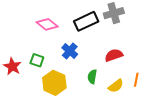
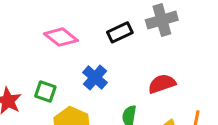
black rectangle: (86, 21) -> (120, 32), size x0.7

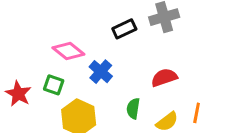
pink diamond: (61, 37) -> (68, 51), moved

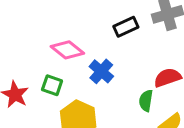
green semicircle: (133, 108) -> (146, 101), moved

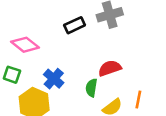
blue cross: (101, 71) -> (54, 79), moved

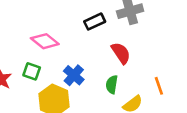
red semicircle: (110, 68) -> (121, 53), moved, turned 75
orange line: (138, 99) -> (159, 86), moved, turned -30

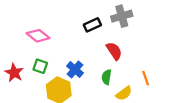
pink diamond: (45, 41) -> (38, 36), moved

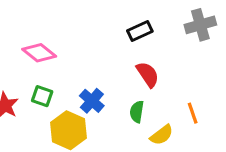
gray cross: (122, 16) -> (200, 25), moved
black rectangle: (92, 25) -> (140, 31), moved

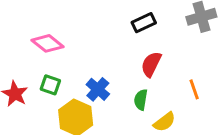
red semicircle: (148, 74) -> (151, 64), turned -120
orange line: (193, 113) -> (194, 89), moved

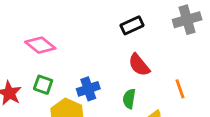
red semicircle: (151, 64) -> (139, 65), turned -65
blue cross: (98, 89) -> (88, 89), turned 30

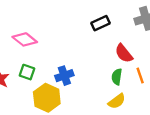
red semicircle: (139, 65) -> (124, 53), moved
green semicircle: (129, 99) -> (117, 77), moved

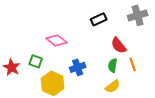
pink diamond: (25, 39) -> (57, 40), moved
blue cross: (64, 76) -> (78, 67), moved

